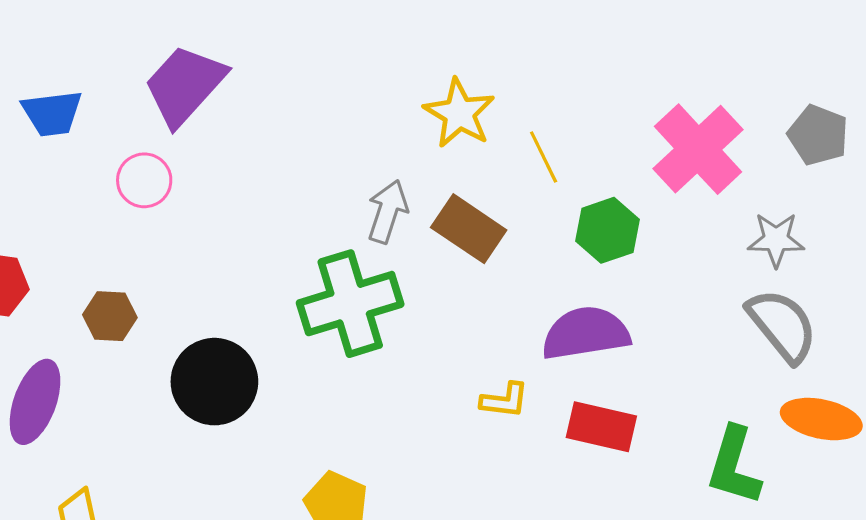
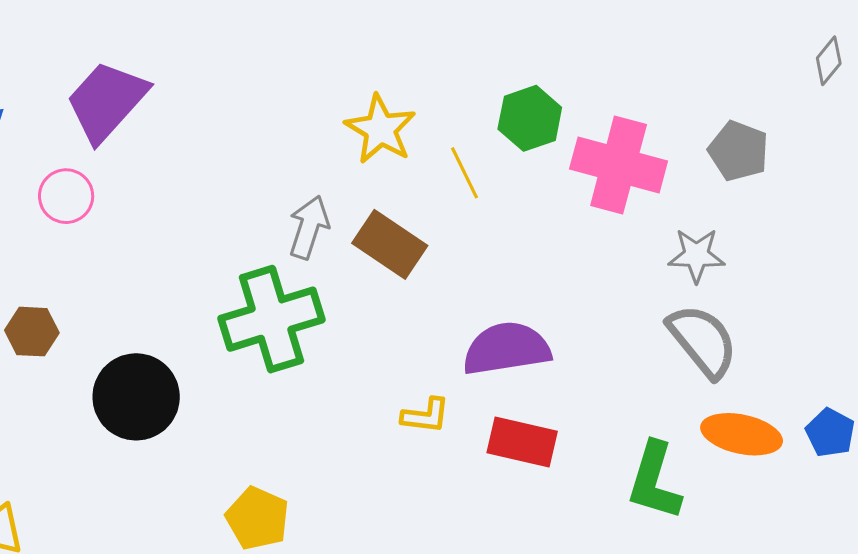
pink cross: (698, 149) -> (619, 165), turned -32
green hexagon: (608, 230) -> (530, 118), moved

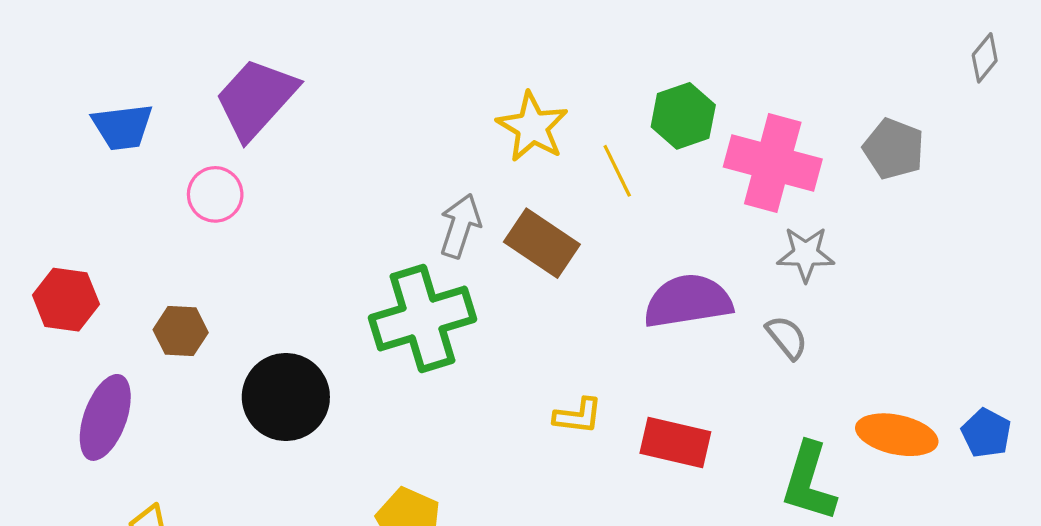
gray star: (696, 255) -> (806, 254), moved
gray semicircle: (703, 341) -> (787, 337), moved, size x0.6
purple semicircle: (507, 349) -> (688, 301), moved

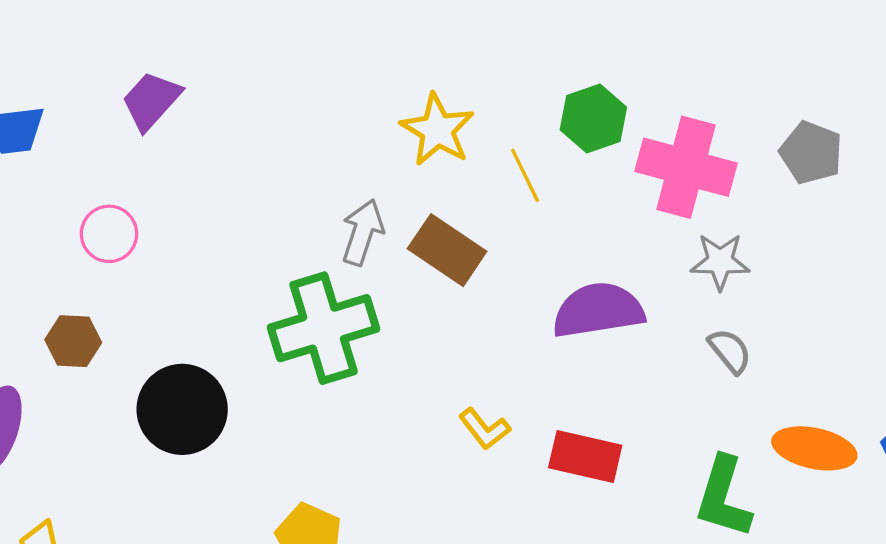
purple trapezoid: (256, 99) -> (151, 101), size x0.7
pink circle: (215, 194) -> (109, 234), moved
gray semicircle: (787, 337) -> (730, 351), moved
yellow L-shape: (578, 416) -> (484, 429), turned 45

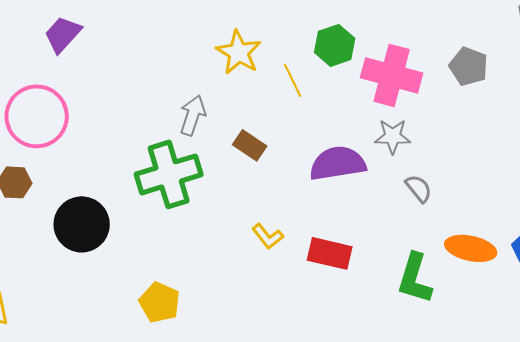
pink circle: (109, 234) -> (37, 116), size x1.8
brown rectangle: (447, 250) -> (250, 145), moved, size x0.7
gray star: (720, 261) -> (393, 136), moved

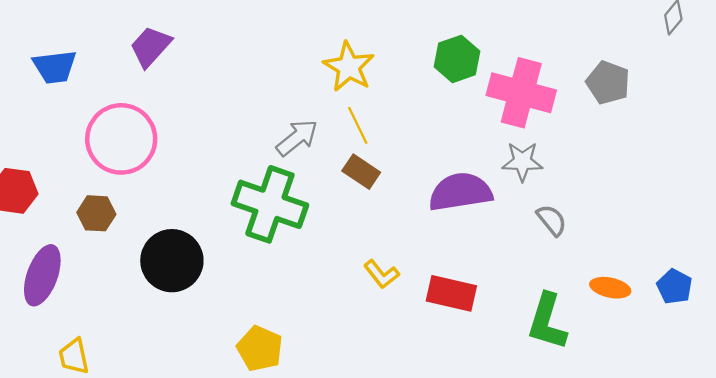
yellow line: (293, 80) -> (358, 125), moved
gray arrow: (193, 115) -> (297, 138), turned 33
green cross: (169, 174) -> (270, 204), turned 36
orange ellipse: (471, 248) -> (610, 288), size x0.7

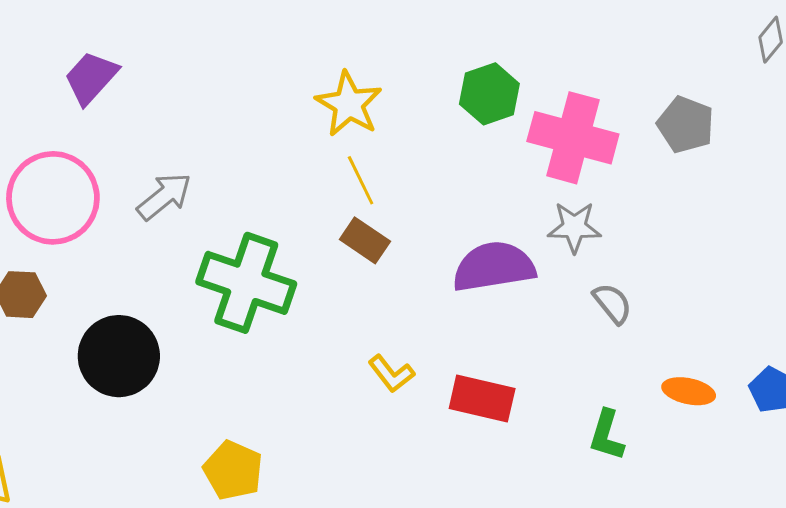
gray arrow: (297, 138) -> (164, 196), moved
green L-shape: (547, 321) -> (607, 435), size x0.7

